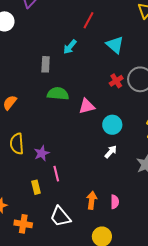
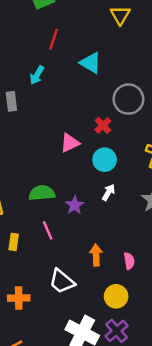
red cross: (116, 81) -> (103, 125), moved
green semicircle: (58, 94) -> (42, 193), moved
purple star: (42, 153) -> (75, 205), moved
yellow rectangle: (36, 187) -> (14, 242), moved, turned 32
pink semicircle: (115, 202) -> (129, 261), moved

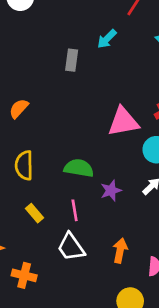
pink triangle: (70, 143) -> (123, 122), size x1.4
yellow rectangle: (14, 242) -> (34, 213), turned -63
white trapezoid: (62, 281) -> (71, 247), moved

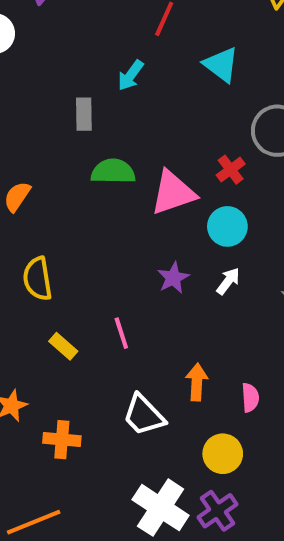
green semicircle: (79, 168) -> (113, 171), moved
purple star: (111, 191) -> (173, 278), moved
white trapezoid: (71, 247) -> (144, 415), moved

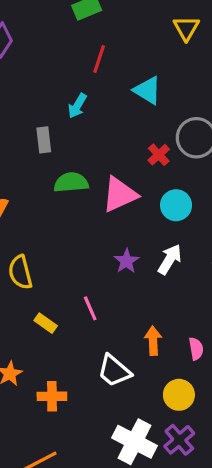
red cross: (231, 170) -> (159, 155), moved
cyan circle: (227, 226) -> (176, 205), moved
white arrow: (228, 281) -> (170, 259), size x1.4

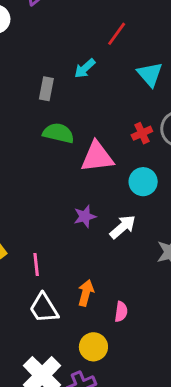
pink line: (90, 308) -> (36, 264), moved

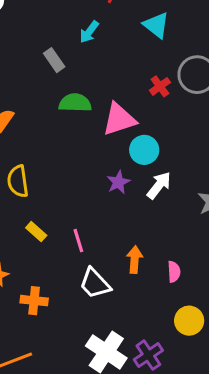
gray rectangle: (46, 89) -> (54, 60), turned -35
cyan circle: (143, 182) -> (144, 150), moved
yellow circle: (93, 347) -> (189, 321), moved

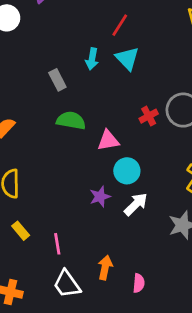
cyan triangle: (156, 25) -> (127, 58), moved
cyan arrow: (89, 32) -> (92, 59), turned -35
pink triangle: (119, 119) -> (108, 141), size x0.7

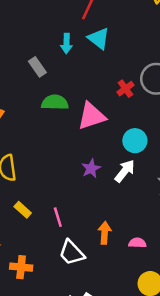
pink triangle: (108, 141) -> (92, 116), size x1.4
cyan circle: (127, 171) -> (135, 141), moved
pink semicircle: (139, 283) -> (137, 243), turned -84

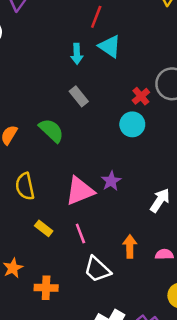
gray rectangle: (37, 67) -> (79, 96), moved
green semicircle: (55, 102) -> (51, 130), moved, turned 45
pink triangle: (92, 116) -> (80, 191), moved
cyan circle: (135, 141) -> (132, 124), moved
white arrow: (125, 171) -> (160, 200), moved

